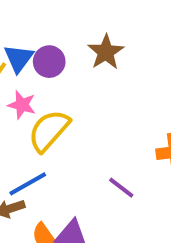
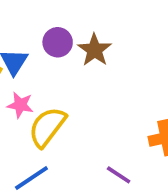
purple circle: (49, 62) -> (58, 42), moved

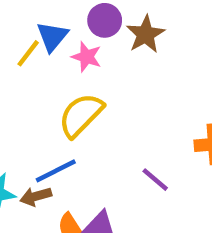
pink star: (20, 105) -> (87, 57), moved

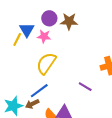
brown star: (145, 34) -> (69, 21), turned -30

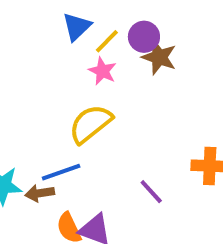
purple circle: (49, 18) -> (144, 37), moved
blue triangle: (27, 30) -> (77, 27), moved
yellow line: (17, 39) -> (107, 41), moved

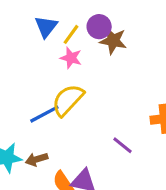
blue line: (61, 172) -> (44, 114), moved

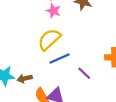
blue line: (44, 114) -> (60, 59), moved

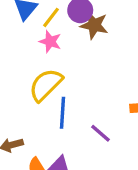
blue line: (60, 59) -> (62, 113), turned -60

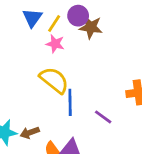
yellow semicircle: (46, 85) -> (54, 80), turned 88

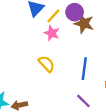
yellow semicircle: (54, 80) -> (46, 64), size x0.7
blue line: (70, 102) -> (84, 69), moved

